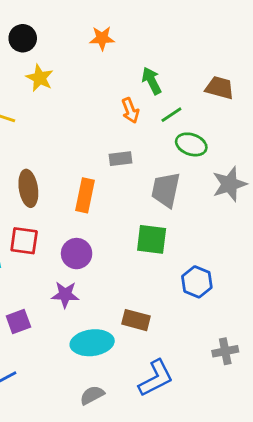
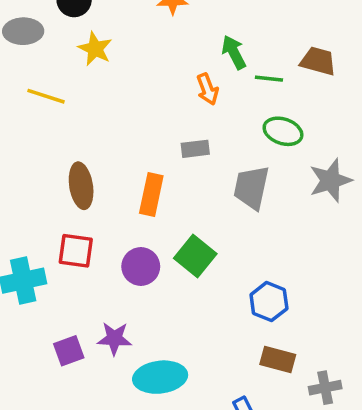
green line: (171, 115) -> (269, 79), moved, turned 40
green square: (152, 239) -> (195, 256), moved, turned 32
blue hexagon: (197, 282) -> (269, 302), moved
purple star: (65, 295) -> (114, 338), moved
brown rectangle: (136, 320) -> (278, 360), moved

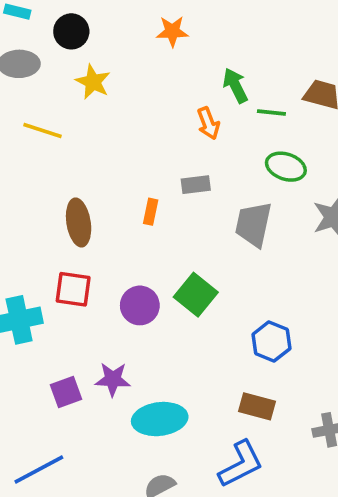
orange rectangle: (151, 195) -> (151, 212), moved, size x0.6
brown rectangle: (278, 360) -> (257, 406), moved

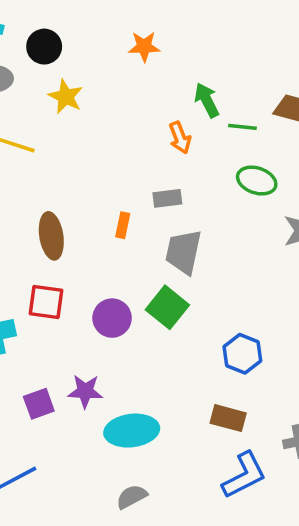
gray trapezoid: (253, 224) -> (183, 252), moved
blue L-shape: (241, 464) -> (244, 475), moved

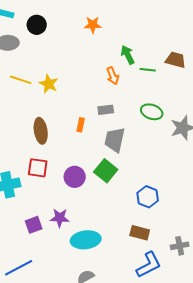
yellow star: (66, 97) -> (49, 84), moved
green ellipse: (257, 181) -> (152, 112), moved

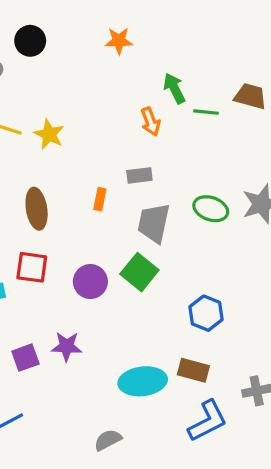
green ellipse: (152, 112) -> (211, 209), moved
cyan ellipse: (86, 240) -> (143, 381), moved

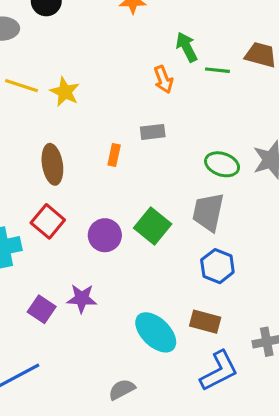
gray trapezoid: (154, 223) -> (208, 212), moved
red square: (32, 267) -> (48, 221), turned 32
purple square: (25, 358) -> (42, 309), turned -36
cyan ellipse: (143, 381) -> (156, 332), turned 51

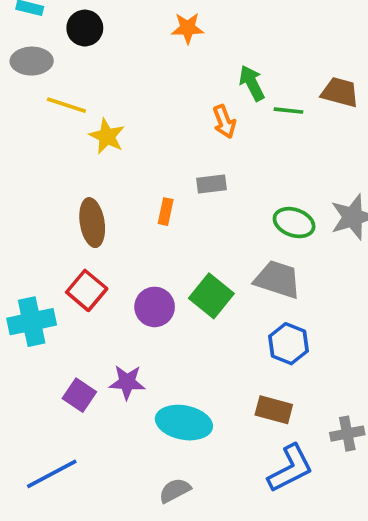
yellow line: (22, 86) -> (66, 105), moved
gray trapezoid: (208, 212) -> (278, 279), turned 96
cyan ellipse: (156, 332) -> (184, 423), moved, turned -33

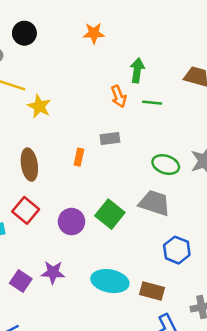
green arrow: (252, 83) -> (137, 70), turned 35
green line: (289, 111) -> (152, 103), moved
blue hexagon: (289, 344) -> (177, 250), moved
cyan ellipse: (184, 423) -> (110, 281), moved

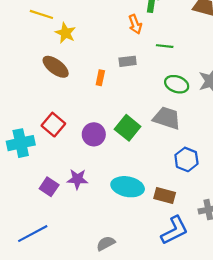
green line: (152, 103) -> (165, 46), moved
brown ellipse: (29, 165) -> (56, 67), moved, turned -44

